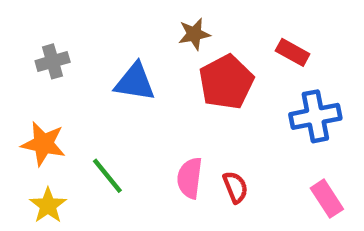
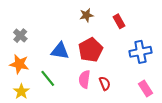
red rectangle: (293, 52) -> (119, 21), moved, turned 32
gray cross: (53, 61) -> (20, 36), moved, turned -32
blue triangle: (135, 82) -> (60, 51), moved
red pentagon: (226, 82) -> (91, 50), moved

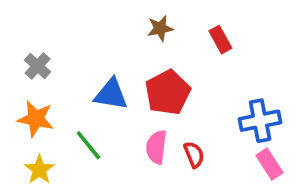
blue cross: (140, 52) -> (260, 121), moved

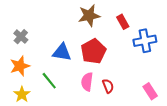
brown star: (160, 28) -> (89, 16), size x1.5
orange star: (36, 119) -> (20, 66), turned -30
blue cross: (260, 121) -> (145, 41), moved

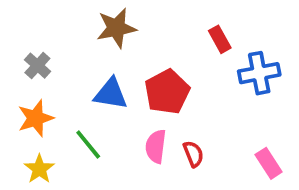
brown star: (89, 16) -> (116, 28), moved

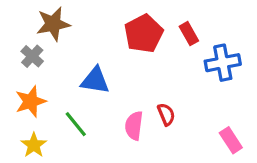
brown star: (116, 28) -> (53, 24), moved
red pentagon: (167, 92) -> (144, 34), moved
red semicircle: (193, 154) -> (166, 114), moved

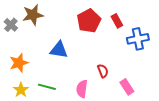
gray cross: (32, 56) -> (11, 25), moved
green line: (76, 124) -> (47, 87), moved, turned -36
pink semicircle: (134, 126) -> (82, 89), moved
pink rectangle: (231, 140) -> (127, 87), moved

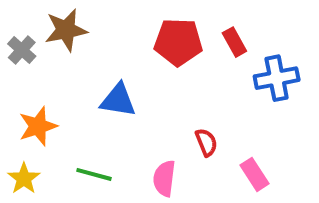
red pentagon: (89, 21) -> (178, 42), turned 30
yellow star: (21, 90) -> (24, 178), moved

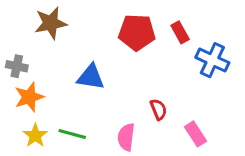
gray cross: (22, 50) -> (17, 66), moved, turned -30
blue cross: (277, 78) -> (212, 60), turned 36
yellow star: (24, 178) -> (35, 136), moved

